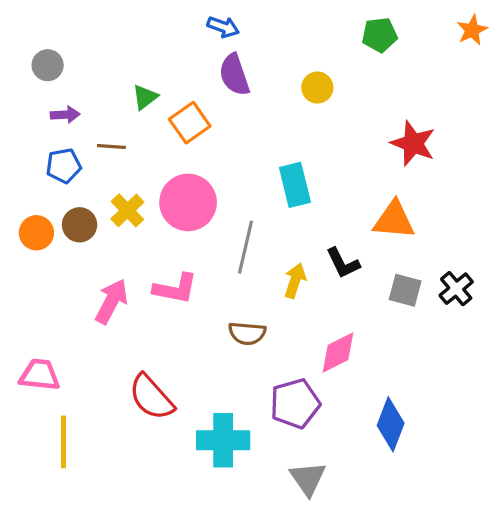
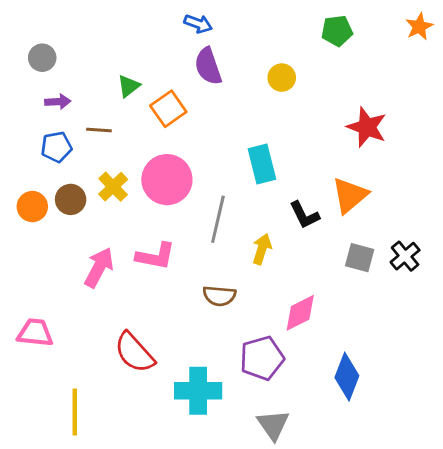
orange triangle: (394, 220) -> (350, 195), turned -45
black L-shape: (343, 263) -> (304, 215), moved
yellow line: (64, 442) -> (75, 412), moved

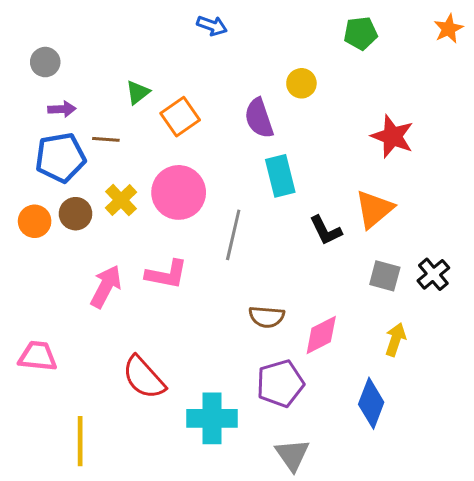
purple semicircle: (208, 66) -> (259, 118), moved
blue pentagon: (56, 147) -> (60, 158), size x1.5
yellow arrow: (262, 249) -> (395, 340), moved
brown semicircle: (219, 296) -> (267, 317), moved

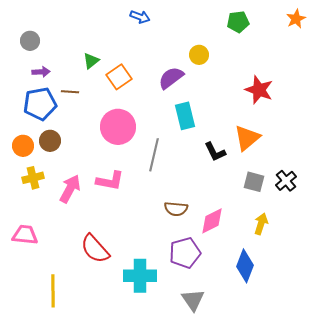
purple semicircle: (259, 118) -> (171, 78), turned 72
yellow cross: (121, 200) -> (33, 178), moved, turned 30

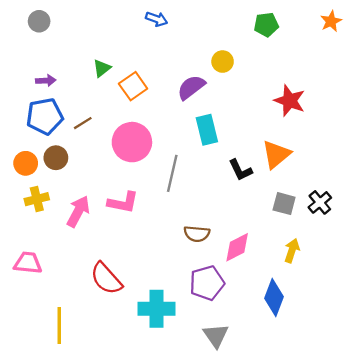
gray circle: (30, 41) -> (39, 21), moved
brown line: (70, 92) -> (83, 123), moved, turned -36

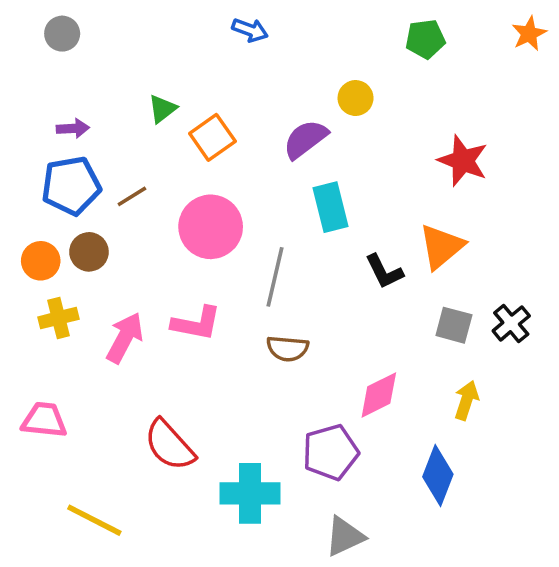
brown semicircle: (197, 234) -> (288, 348), moved
yellow line: (59, 326) -> (94, 520), turned -63
gray triangle: (216, 336) -> (345, 536), turned 40

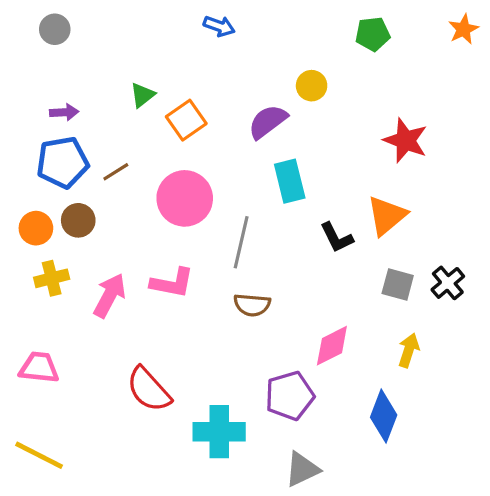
yellow line: (94, 520) -> (39, 455), moved

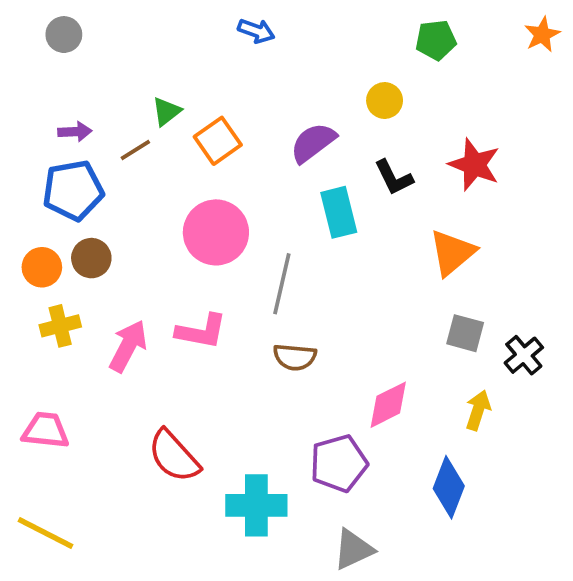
yellow circle: (312, 86) -> (385, 101), moved
brown line: (116, 172) -> (135, 150), moved
black L-shape: (337, 238) -> (394, 177), moved
black cross: (448, 283) -> (524, 355), moved

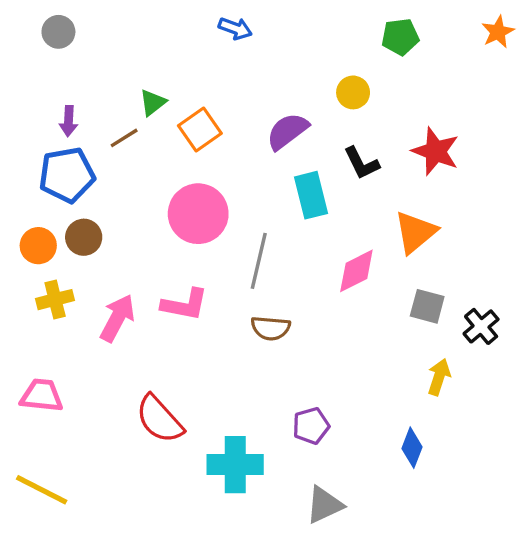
purple arrow: (75, 132) -> (69, 121), turned 96
pink diamond: (388, 405) -> (356, 271), moved
purple pentagon: (339, 463) -> (311, 426), size x0.7
blue diamond: (449, 487) -> (412, 448), size x0.7

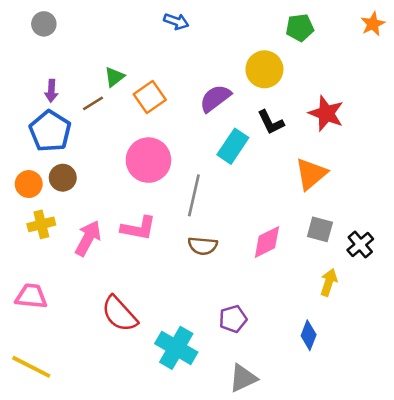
yellow circle: (353, 92) -> (264, 69), size x1.5
blue pentagon: (67, 175) -> (50, 131), turned -30
cyan rectangle: (311, 195) -> (233, 146), turned 48
pink diamond: (356, 271) -> (267, 242), moved
cyan cross: (235, 465) -> (176, 348), turned 30

